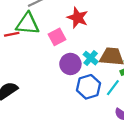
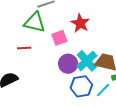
red line: (12, 34) -> (24, 48), moved
cyan cross: (91, 58) -> (87, 61), size x1.5

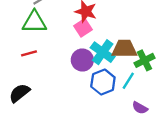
pink square: (59, 38) -> (83, 28), moved

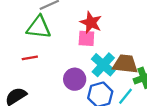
pink square: (83, 28) -> (86, 38), turned 30
purple circle: (82, 60) -> (75, 79), moved

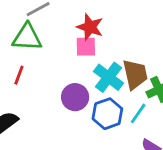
red line: (30, 58) -> (19, 75), turned -56
brown trapezoid: (125, 64) -> (135, 74), turned 75

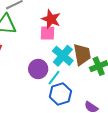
cyan line: (138, 113) -> (54, 78), moved
blue hexagon: (107, 114) -> (60, 94), moved

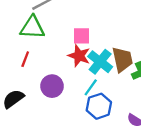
red star: (51, 19) -> (79, 56), moved
purple circle: (38, 69) -> (52, 86), moved

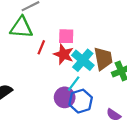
red line: (25, 59) -> (41, 47), moved
purple circle: (52, 86) -> (65, 97), moved

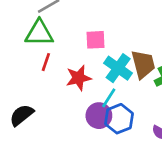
red line: (41, 47) -> (46, 62), moved
red star: (64, 54) -> (79, 78), moved, turned -30

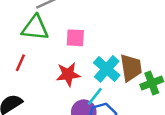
pink square: (95, 40) -> (75, 38), moved
red line: (46, 62) -> (20, 63), moved

